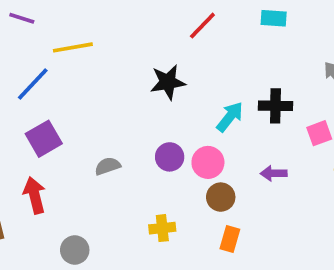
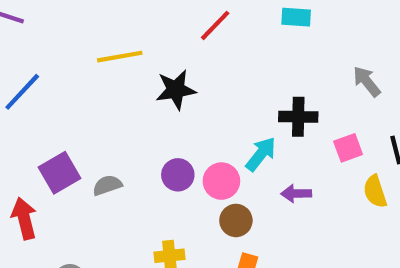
yellow line: (73, 47) -> (120, 57), moved
cyan arrow: (230, 117) -> (261, 154), moved
purple square: (44, 139) -> (60, 173), moved

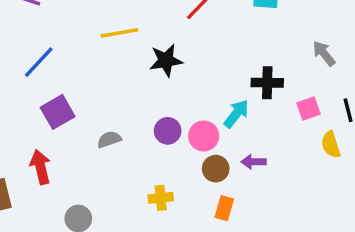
purple square: (60, 173) -> (58, 112), moved
purple arrow: (296, 194) -> (254, 162), moved

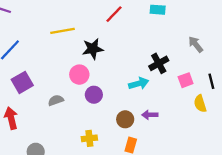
black cross: (267, 83) -> (159, 63), turned -30
cyan arrow: (236, 114) -> (139, 84), turned 36
pink circle: (204, 136) -> (79, 75), moved

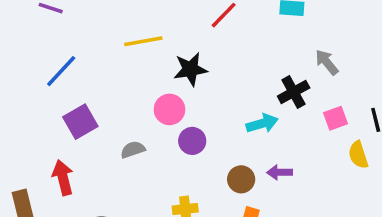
gray arrow: (196, 44) -> (327, 62), moved

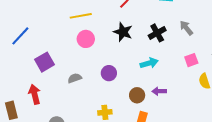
black star: (190, 69) -> (123, 32), moved, turned 30
blue line: (61, 71) -> (20, 36), moved
black cross: (294, 92) -> (157, 33), moved
pink circle: (169, 109) -> (86, 39), moved

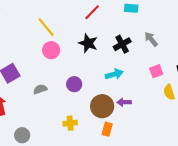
yellow line: (81, 16) -> (46, 27), turned 60
brown circle: (137, 95) -> (102, 106), size x1.5

